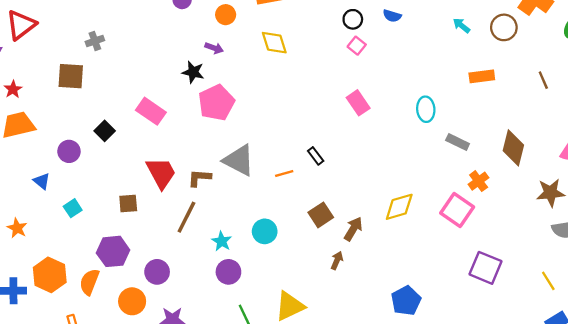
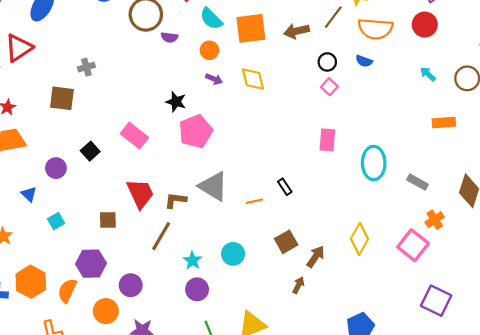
purple arrow: (214, 48) -> (214, 79), moved
pink rectangle: (358, 103) -> (327, 140), turned 35
cyan ellipse: (426, 109) -> (374, 163), moved, size x1.4
yellow diamond: (399, 207) -> (359, 239), turned -48

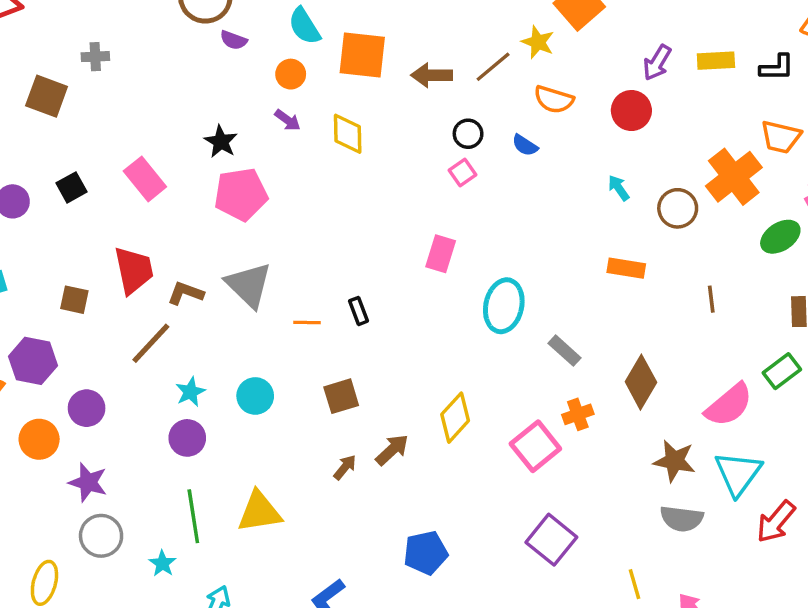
orange semicircle: (375, 29) -> (554, 99), size x0.7
brown arrow: (316, 257) -> (392, 450), moved

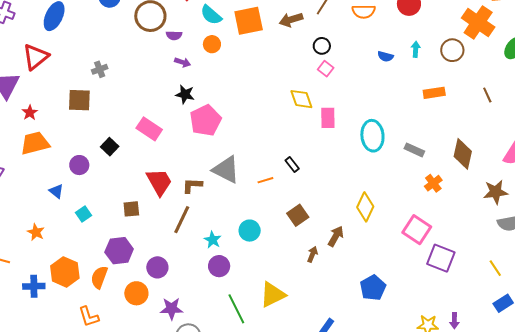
purple arrow: (288, 120) -> (183, 62), moved
yellow diamond: (348, 134) -> (301, 99), moved
blue semicircle: (525, 145) -> (385, 56), moved
cyan arrow: (619, 188) -> (416, 49), turned 56
pink square: (535, 446) -> (417, 230), moved

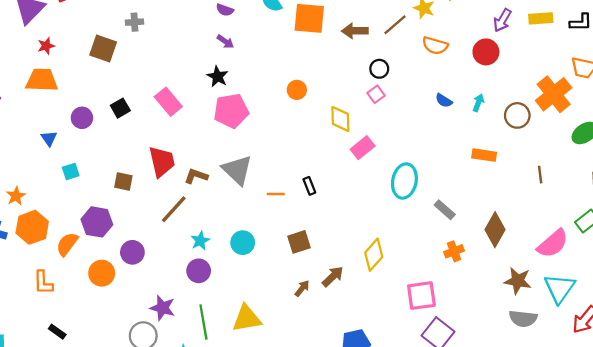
orange circle: (212, 44) -> (297, 90), moved
pink rectangle: (328, 118) -> (363, 148), turned 35
pink square: (417, 230) -> (421, 296), turned 32
orange star: (36, 232) -> (16, 196), moved
purple star: (172, 309) -> (162, 308), moved

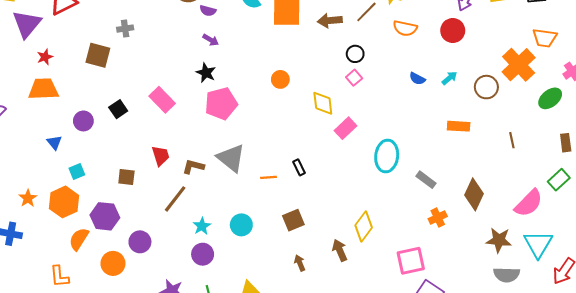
cyan arrow: (478, 103) -> (449, 78), turned 35
red trapezoid: (162, 162) -> (161, 156), size x0.7
orange hexagon: (32, 227) -> (64, 202), moved
brown arrow: (333, 277) -> (340, 250), moved, turned -65
brown arrow: (302, 288) -> (300, 263), turned -56

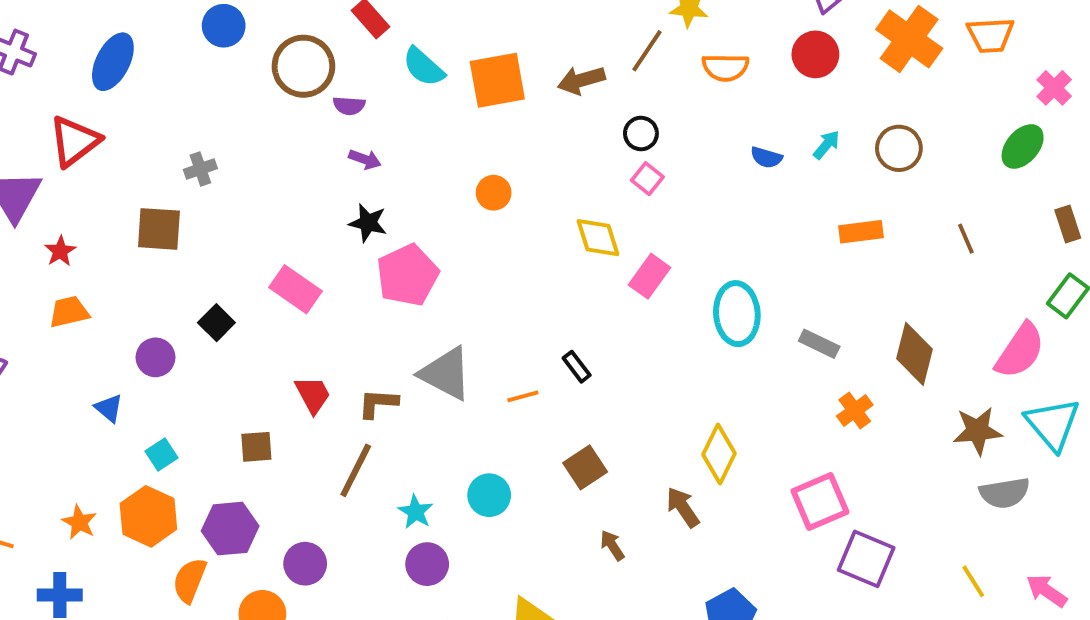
orange cross: (519, 65) -> (909, 39), moved
orange circle: (280, 79) -> (494, 193), moved
orange trapezoid: (43, 89) -> (69, 312), size x0.7

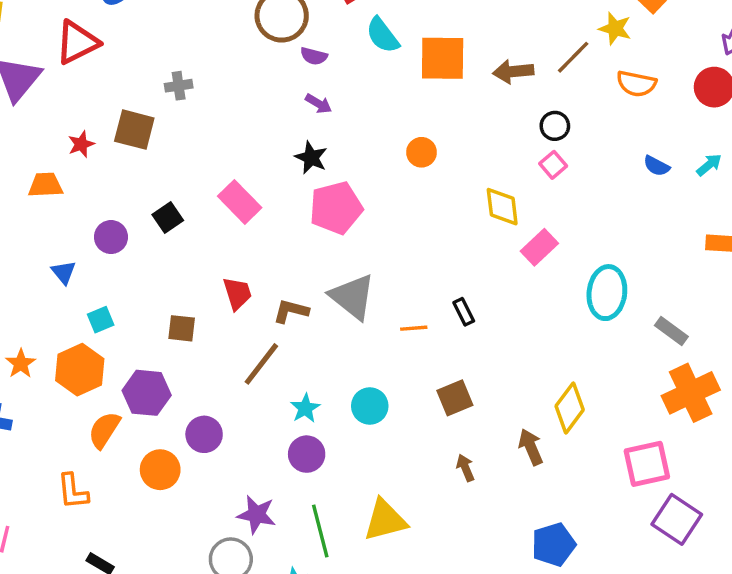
red star: (60, 251) -> (81, 144), moved
orange cross: (855, 411) -> (691, 393), size x1.8

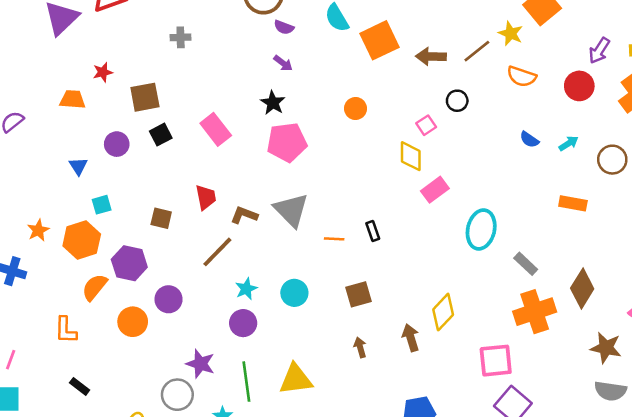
orange square: (443, 58) -> (380, 40), turned -33
brown square: (134, 130) -> (145, 97), moved, turned -32
pink square: (553, 165) -> (426, 125), moved

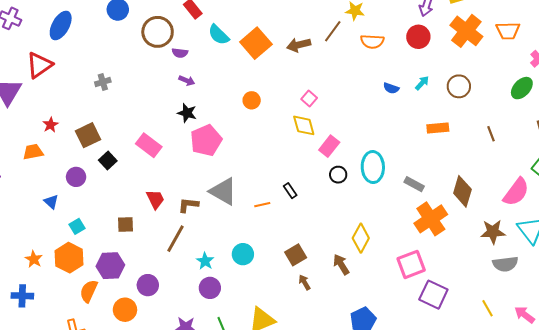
black circle: (457, 101) -> (338, 175), moved
brown square: (359, 294) -> (296, 255), moved

